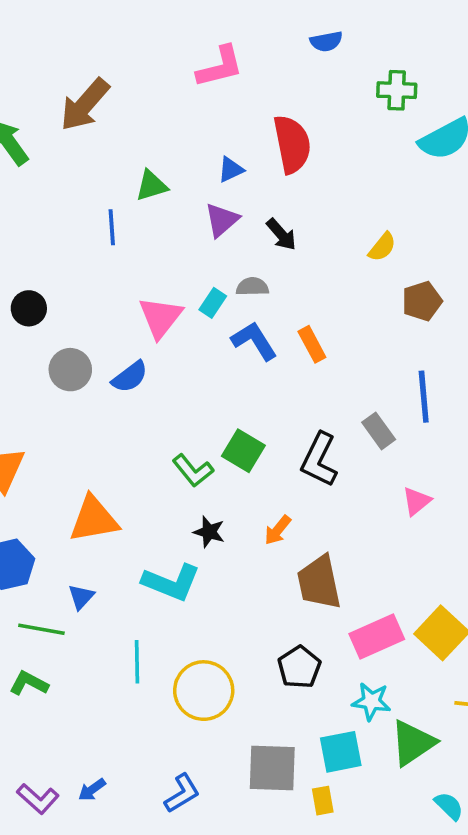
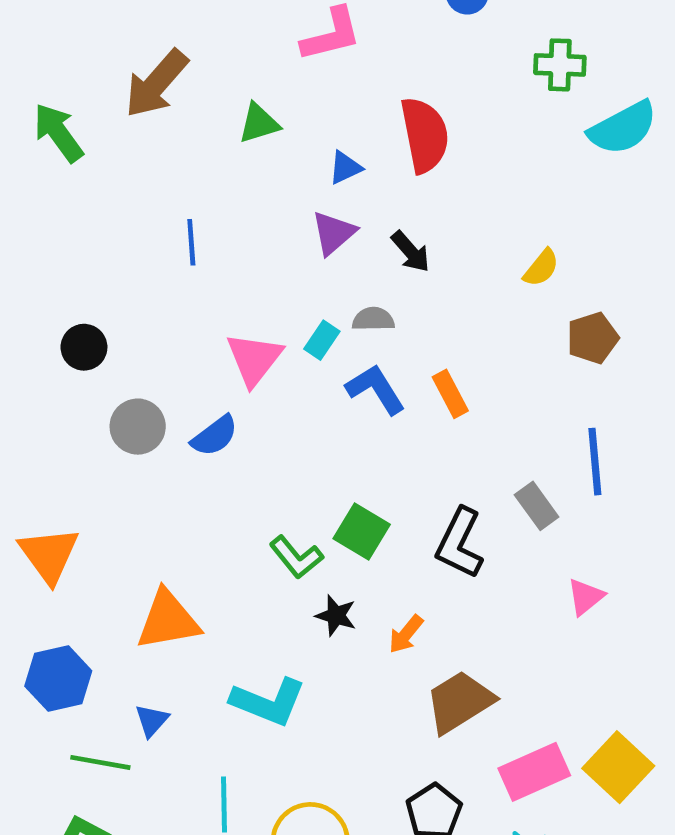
green triangle: (151, 186) -> (259, 123), moved
black star: (209, 532) -> (336, 615), moved
brown trapezoid: (319, 582) -> (460, 702), turned 70

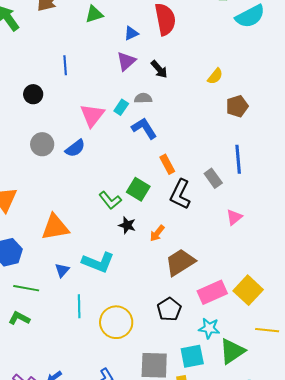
black circle: (84, 347) -> (33, 94), moved
orange rectangle: (450, 394) -> (167, 164), moved
blue triangle: (152, 720) -> (62, 270), moved

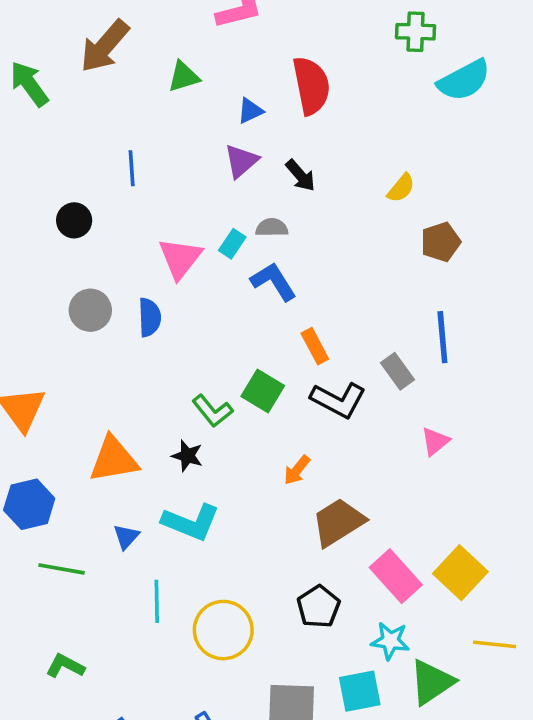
blue semicircle: (75, 148) -> (150, 317), turned -55
black L-shape: (180, 194) -> (338, 400), turned -88
black star: (127, 225) -> (187, 456), moved
pink rectangle: (212, 292) -> (396, 576), turned 72
green L-shape: (19, 318) -> (65, 666), moved

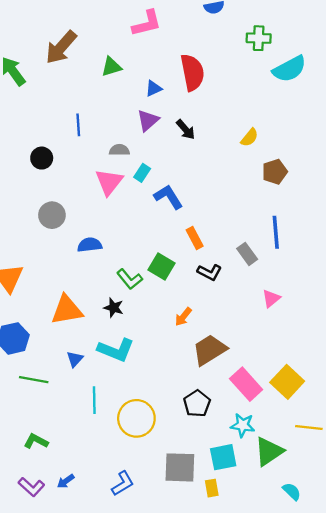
gray semicircle: (272, 228) -> (119, 150), moved
blue semicircle: (150, 317) -> (90, 245), moved, turned -95
black L-shape: (338, 400) -> (210, 272), size x0.7

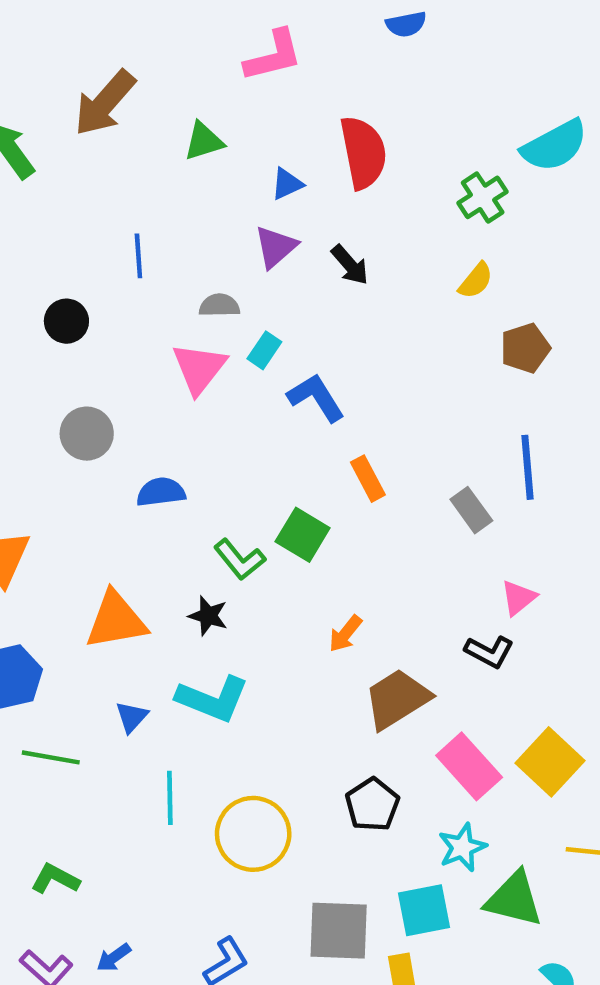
green cross: (259, 38) -> (483, 197), moved, turned -35
black L-shape: (210, 272) -> (489, 652), moved
cyan star: (243, 425) -> (462, 847), turned -30
green triangle: (269, 451) -> (514, 899), turned 48

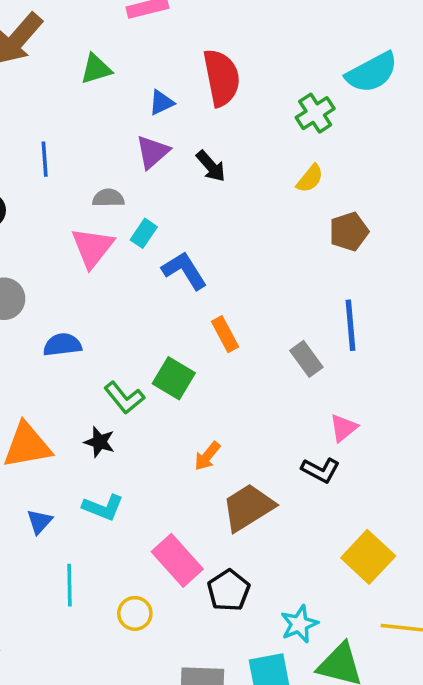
cyan L-shape: (213, 699) -> (103, 507), size x0.7
pink rectangle: (469, 766) -> (177, 560), moved
yellow circle: (253, 834) -> (135, 613), size x0.6

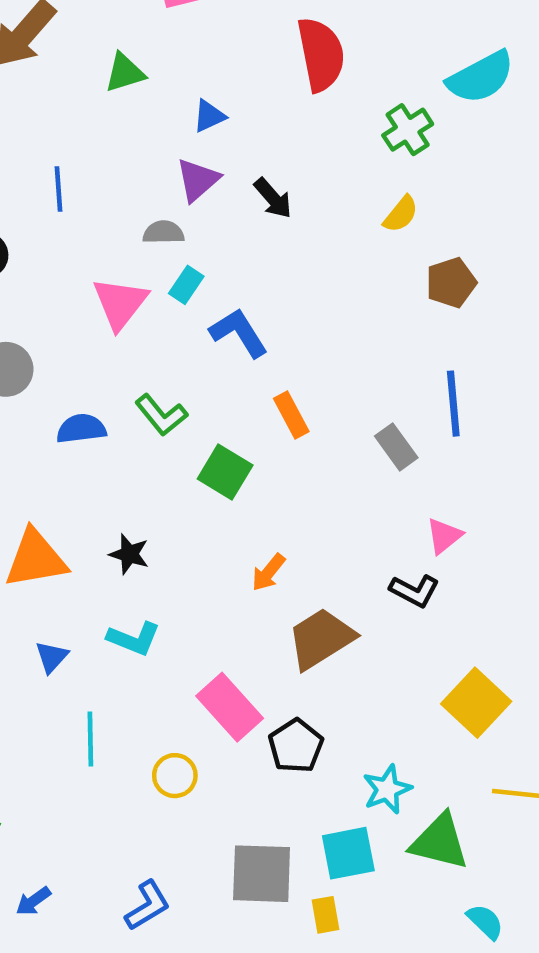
red semicircle: (221, 78) -> (321, 54), moved
gray semicircle: (108, 198) -> (163, 232), moved
green L-shape: (124, 398) -> (161, 415), moved

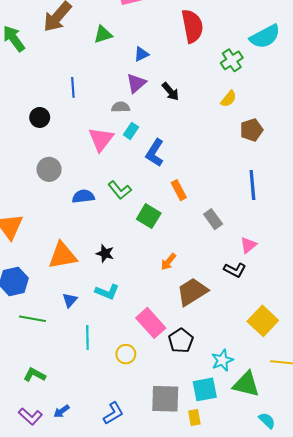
blue L-shape: (239, 333) -> (155, 153), turned -116
gray rectangle: (396, 447) -> (213, 219), moved

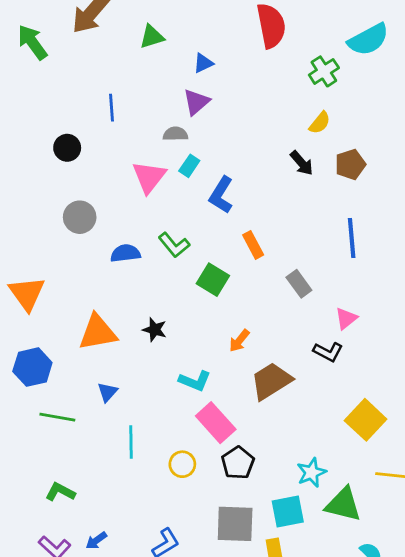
black arrow: (170, 92) -> (302, 163), moved
cyan L-shape: (107, 292) -> (195, 381), moved
black pentagon: (181, 341) -> (238, 463), moved

